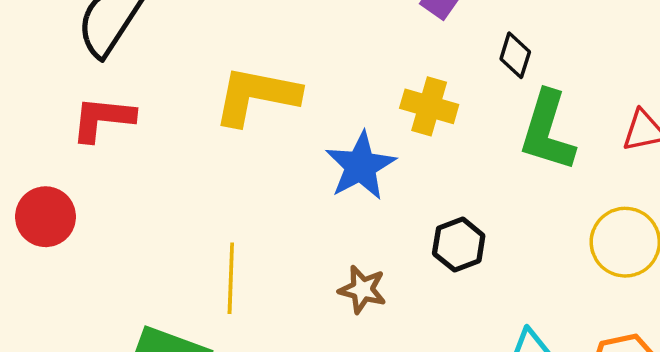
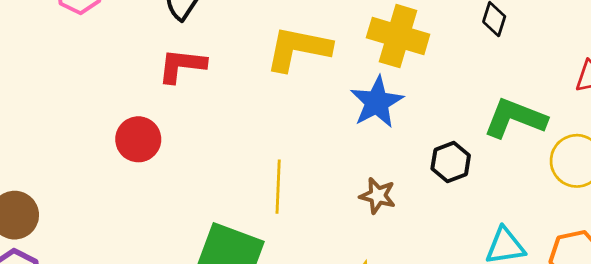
yellow cross: (429, 106) -> (398, 36), moved, size x1.4
green L-shape: (547, 131) -> (515, 118), moved, turned 94

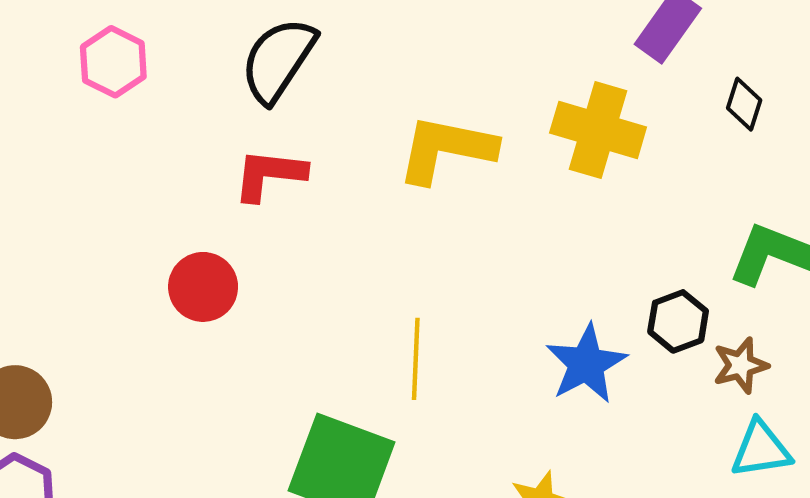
blue star: (377, 102) -> (586, 364), moved
brown star: (378, 196) -> (741, 365), moved, turned -30

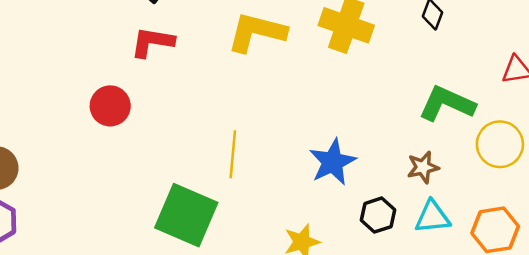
black hexagon: (678, 321) -> (378, 215), moved

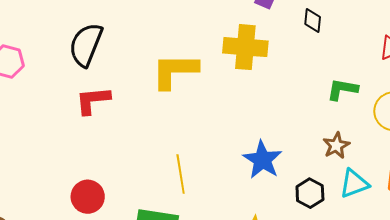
green L-shape: (447, 104) -> (342, 89), size x0.7
red circle: (110, 106) -> (88, 197), moved

